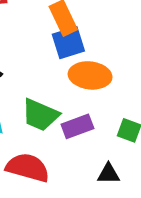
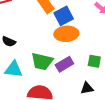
blue square: (68, 43) -> (64, 16), moved

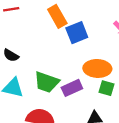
orange ellipse: (66, 34) -> (97, 68), moved

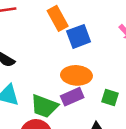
orange ellipse: (97, 68) -> (76, 75), moved
green trapezoid: (47, 82) -> (44, 106), moved

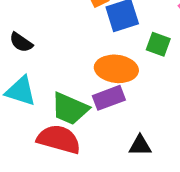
green square: (110, 98) -> (158, 44), moved

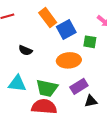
black semicircle: (21, 42) -> (25, 50), moved
purple rectangle: (109, 98) -> (79, 86), moved

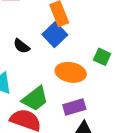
blue square: (66, 29) -> (55, 35), moved, turned -30
green trapezoid: (47, 88) -> (35, 99), turned -65

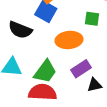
black semicircle: (21, 46) -> (20, 30), size x1.5

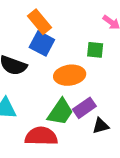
green trapezoid: (45, 72) -> (60, 112), moved

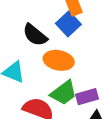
orange ellipse: (70, 75) -> (59, 60), moved

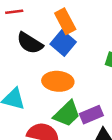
black semicircle: (35, 35) -> (30, 43), moved

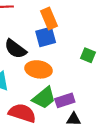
black semicircle: (30, 43) -> (15, 49), moved
blue square: (63, 43) -> (46, 37), turned 30

